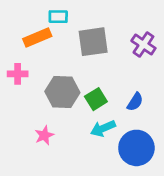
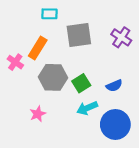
orange rectangle: (37, 38) -> (38, 48), moved, turned -35
pink cross: (18, 74) -> (15, 62), turned 35
blue semicircle: (135, 102) -> (114, 86), turned 35

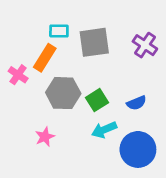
cyan rectangle: (49, 14) -> (59, 31), moved

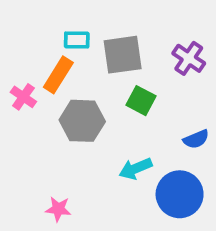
green square: (97, 100) -> (141, 101), moved, turned -30
blue semicircle: (137, 103) -> (196, 139), moved
pink star: (45, 137) -> (58, 209), moved, turned 30

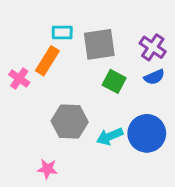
gray hexagon: (82, 121) -> (70, 122), moved
blue semicircle: (196, 139) -> (154, 77), moved
blue circle: (180, 194) -> (147, 133), moved

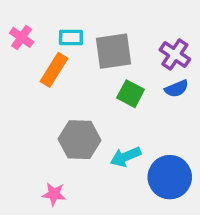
pink cross: (19, 78) -> (22, 37), moved
blue circle: (147, 133) -> (170, 177), moved

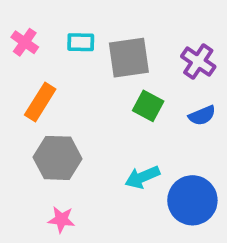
orange rectangle: (54, 70) -> (40, 102), moved
blue semicircle: (177, 89) -> (202, 115), moved
gray hexagon: (79, 140) -> (58, 158), moved

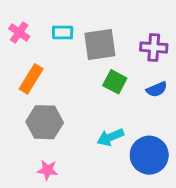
purple cross: (198, 62) -> (154, 47), turned -30

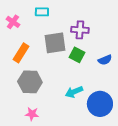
cyan rectangle: (63, 33) -> (42, 12), moved
gray square: (100, 44) -> (55, 43), moved
purple cross: (154, 47) -> (80, 30), moved

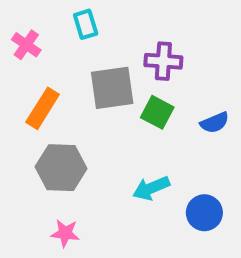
cyan rectangle: (42, 12) -> (86, 24), turned 72
blue circle: (100, 104) -> (204, 213), size x0.7

